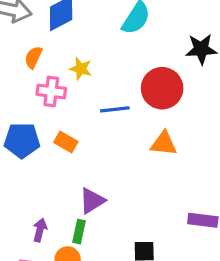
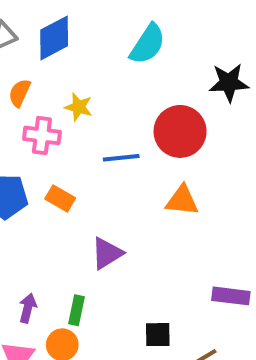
purple triangle: (92, 201) -> (107, 253), moved

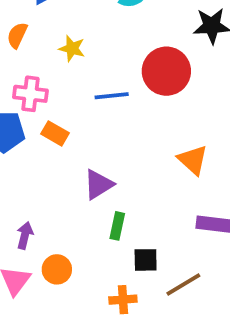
pink cross: (42, 135) -> (30, 94), moved
orange triangle: (182, 200) -> (193, 160), moved, turned 36
green rectangle: (76, 310) -> (117, 226), moved

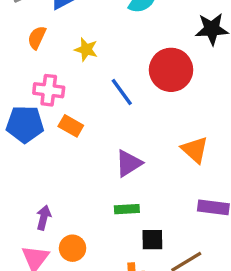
blue line: (112, 96) -> (122, 92), turned 60
purple triangle: (98, 184) -> (129, 163), moved
green rectangle: (117, 226) -> (127, 209), turned 75

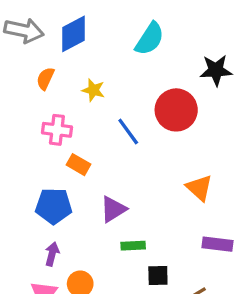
blue pentagon: (25, 124) -> (54, 206), moved
purple triangle: (129, 163) -> (113, 209), moved

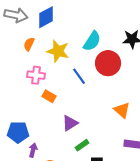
cyan semicircle: (150, 39) -> (92, 41), moved
yellow star: (93, 90) -> (58, 51), size x1.6
blue pentagon: (54, 206) -> (18, 132), moved
green rectangle: (133, 246) -> (82, 145), turned -32

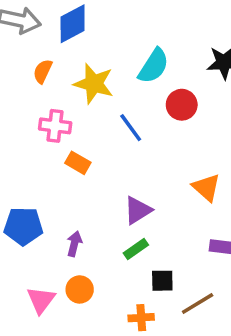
red circle: (108, 63) -> (182, 105), size x0.7
purple triangle: (70, 123) -> (138, 210), moved
purple arrow: (33, 150) -> (74, 244), moved

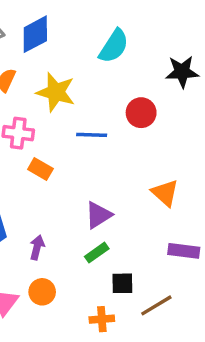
cyan semicircle: (154, 66) -> (114, 46), moved
blue line: (131, 128) -> (92, 135), turned -52

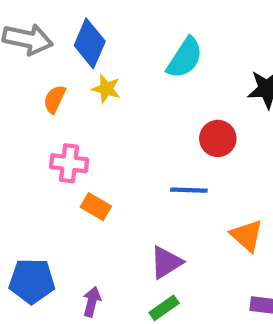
blue diamond: (35, 34) -> (90, 43), turned -39
yellow star: (56, 92) -> (106, 89), moved, size x0.6
blue line: (92, 135) -> (189, 190), moved

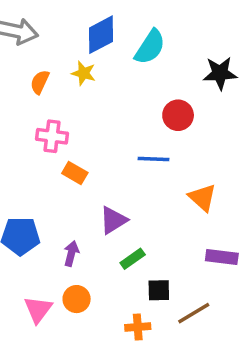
blue diamond: (90, 43) -> (101, 35), moved, turned 39
purple triangle: (166, 262) -> (113, 220), moved

